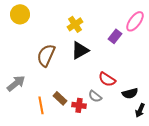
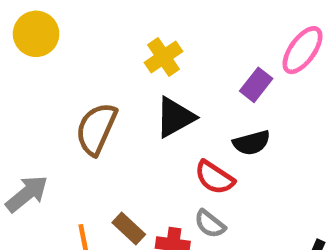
red semicircle: (107, 79) -> (214, 178), moved
black semicircle: (130, 93) -> (252, 143), moved

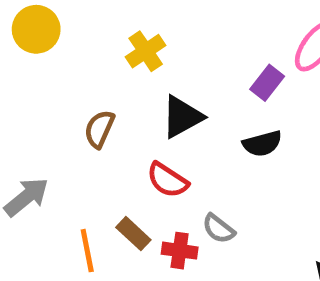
yellow cross: (163, 57) -> (146, 51), moved
brown semicircle: (96, 129) -> (99, 129), size x0.7
red semicircle: (214, 178) -> (167, 180), moved

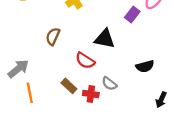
black triangle: (182, 117) -> (105, 39), moved, turned 40
black semicircle: (262, 144) -> (145, 66), moved
orange line: (87, 251) -> (30, 93), moved

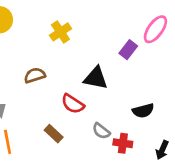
brown semicircle: (53, 36) -> (35, 75), turned 48
red cross: (91, 94) -> (123, 143), moved

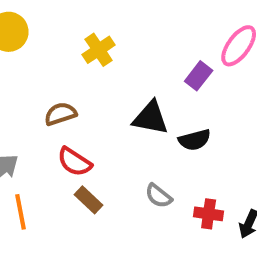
red semicircle: (73, 104) -> (75, 162), moved
black semicircle: (143, 111) -> (195, 140), moved
red cross: (123, 143) -> (209, 214), moved

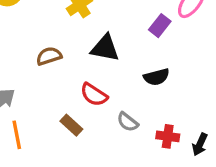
black triangle: (151, 118) -> (105, 48), moved
red semicircle: (75, 162) -> (94, 95), moved

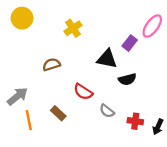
black triangle: (105, 48) -> (107, 59), moved
brown rectangle: (71, 125) -> (58, 113), moved

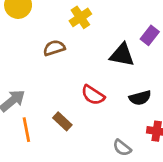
brown semicircle: (51, 65) -> (54, 48), moved
black semicircle: (127, 79) -> (140, 98), moved
gray semicircle: (107, 111) -> (122, 148), moved

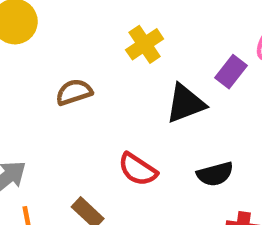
yellow cross: (80, 17) -> (145, 44), moved
black triangle: (122, 55) -> (185, 103), turned -32

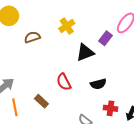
brown semicircle: (74, 92) -> (32, 37), moved
red semicircle: (138, 169) -> (64, 82), turned 30

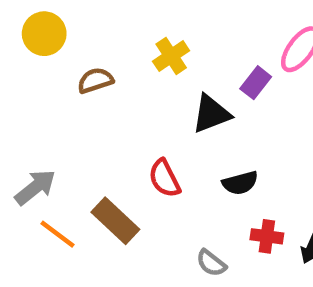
brown rectangle: (41, 101) -> (115, 221), size x1.5
orange line: (15, 107) -> (58, 234), turned -42

